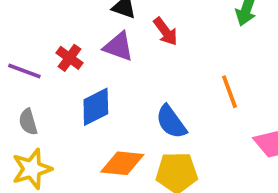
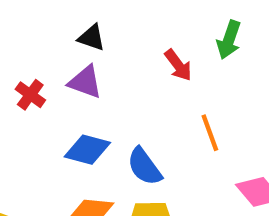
red arrow: (165, 31) -> (178, 65), moved
blue diamond: (96, 107) -> (87, 150), moved, turned 42

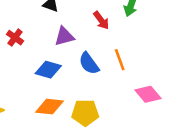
purple triangle: (85, 82) -> (64, 36), moved, turned -35
blue semicircle: (144, 167) -> (89, 63), moved

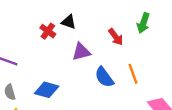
red cross: (15, 38) -> (48, 31), moved
blue diamond: (48, 70) -> (47, 90), moved

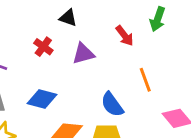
red cross: (48, 31) -> (43, 47), moved
blue semicircle: (104, 77) -> (112, 105), moved

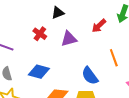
black triangle: (68, 18) -> (58, 13), turned -40
red arrow: (125, 36) -> (99, 26), turned 84

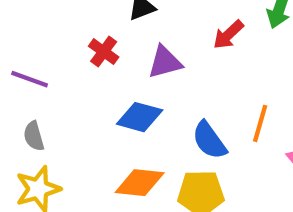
orange line: (114, 58) -> (260, 123), moved, turned 36
blue diamond: (39, 72) -> (140, 117), moved

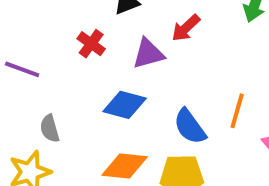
red arrow: (228, 35) -> (186, 28), moved
gray semicircle: (34, 136) -> (50, 129), moved

